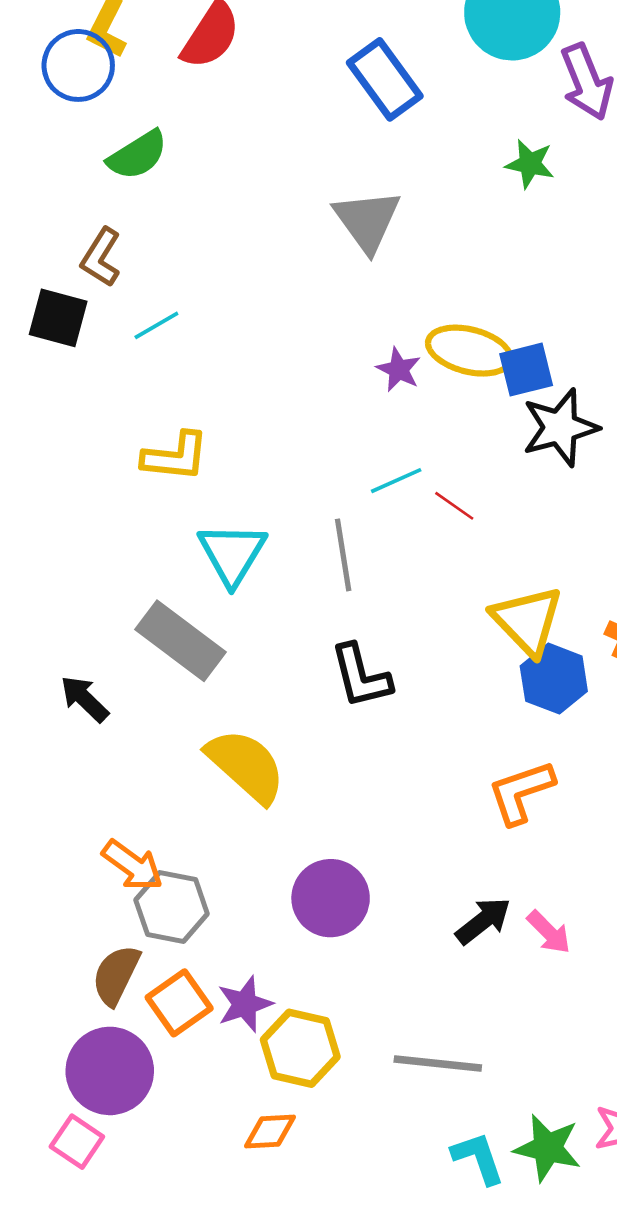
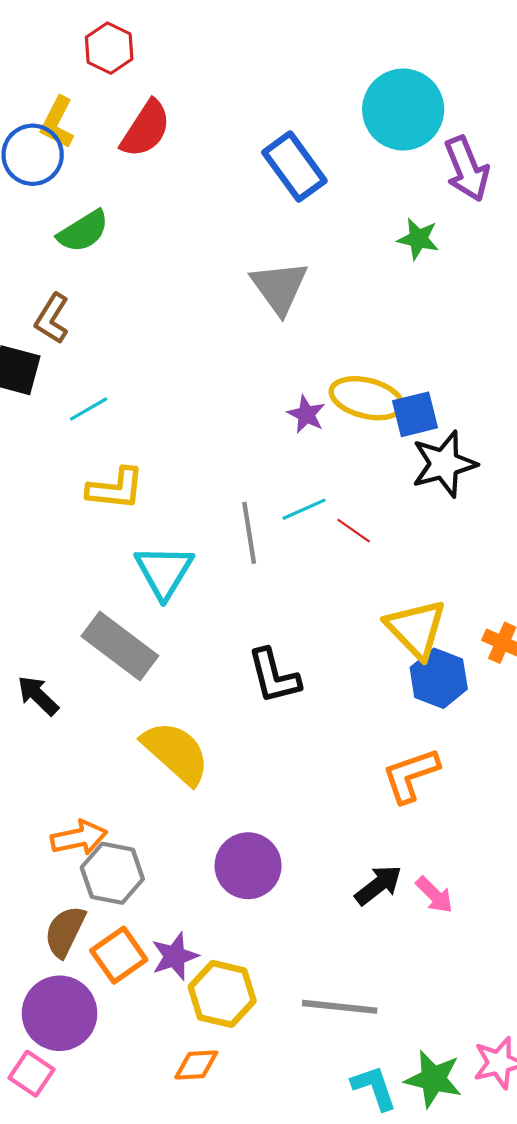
cyan line: (156, 325) -> (89, 409), moved
gray line: (343, 555) -> (249, 533), moved
orange arrow: (132, 865) -> (79, 838), turned -48

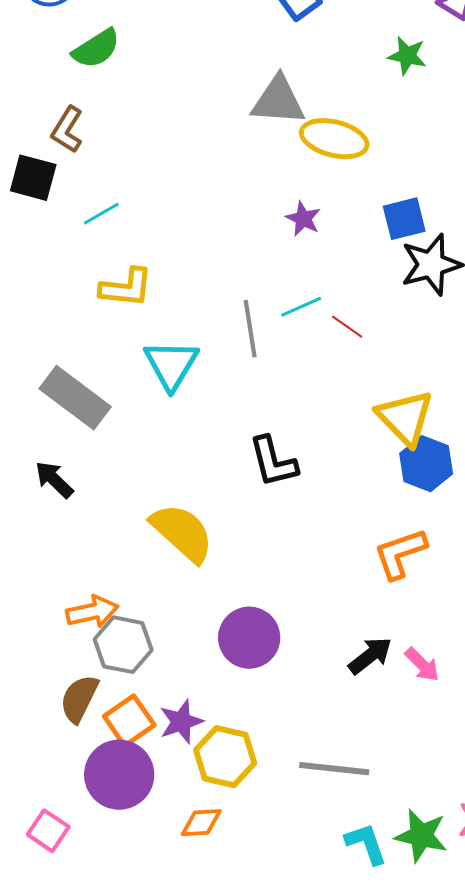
gray triangle: (279, 287) -> (278, 101), turned -50
yellow ellipse: (367, 398) -> (334, 139), moved
gray rectangle: (120, 646) -> (75, 398), moved
purple circle: (60, 1013) -> (119, 775), moved

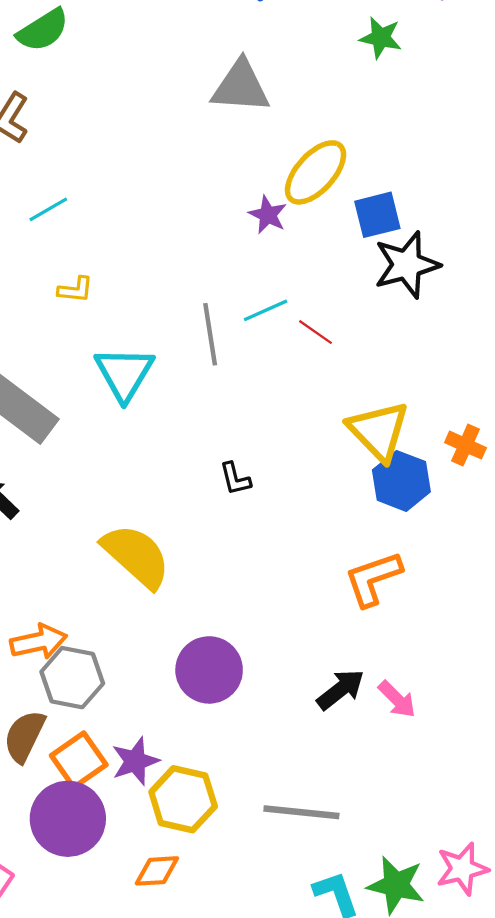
yellow ellipse: (334, 139) -> (316, 172), moved, turned -62
yellow L-shape: (126, 288) -> (75, 290), size x0.6
black L-shape: (273, 462) -> (235, 479), size x0.6

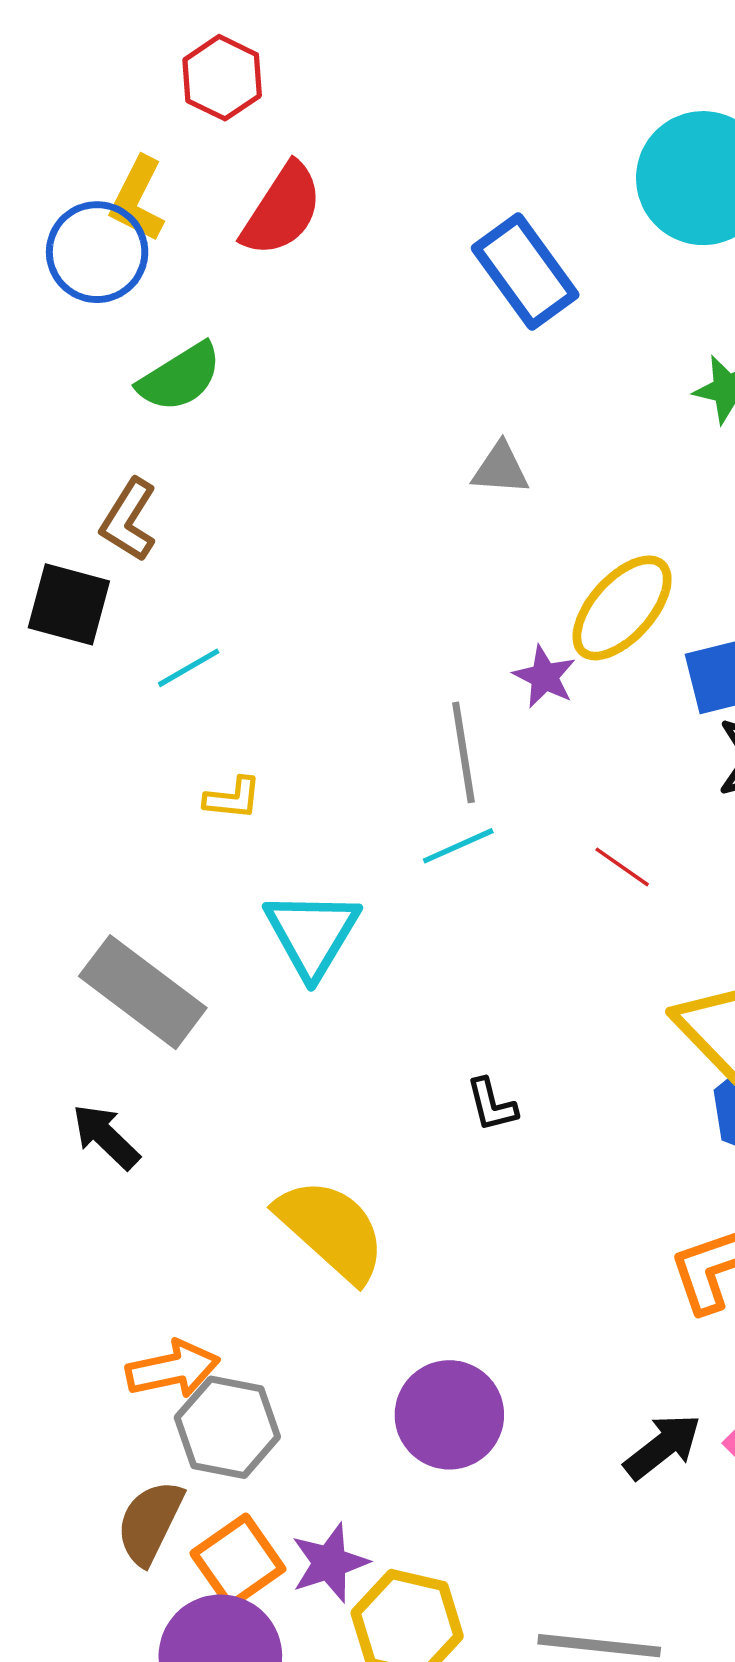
gray triangle: (241, 87) -> (500, 469), size x0.6
cyan line: (266, 310) -> (458, 846), moved
gray line: (210, 334) -> (463, 752), moved

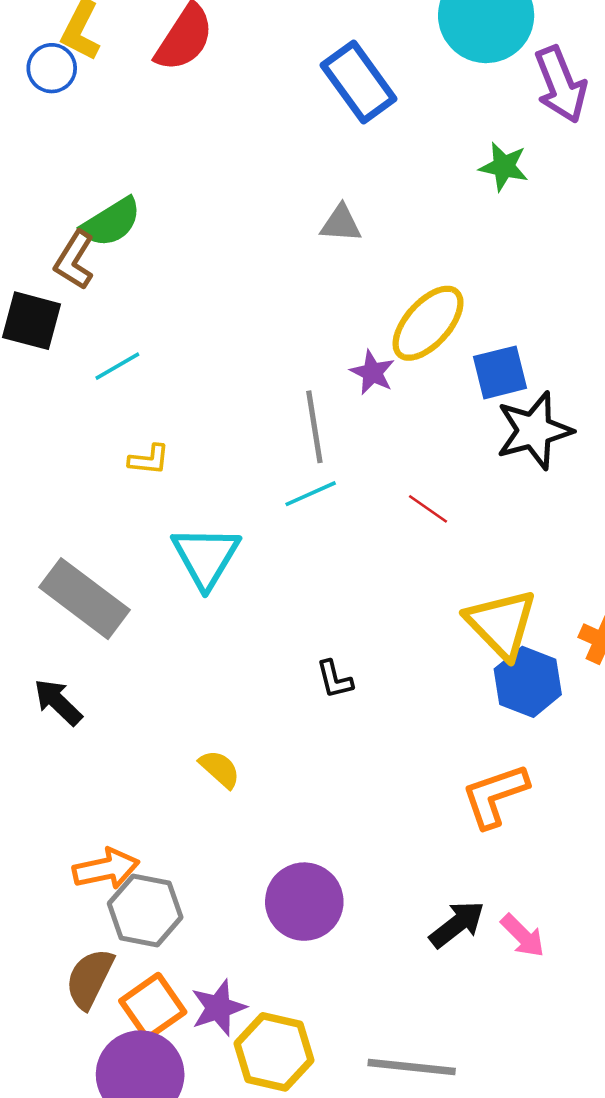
blue circle: (97, 252) -> (52, 68), size x0.7
green semicircle: (180, 377) -> (111, 222), moved
yellow semicircle: (331, 1230) -> (220, 769), size x0.5

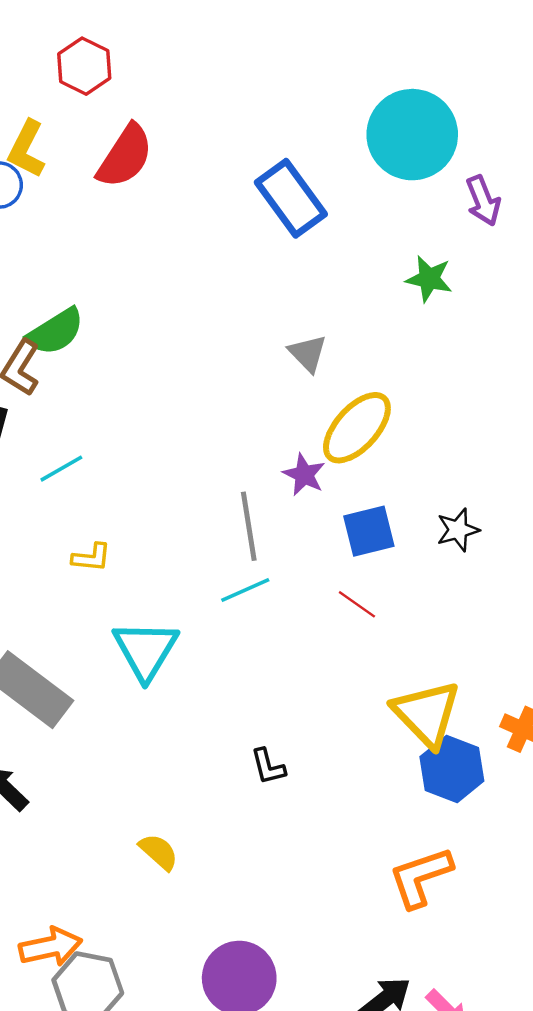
purple arrow: (561, 85) -> (483, 201), size x0.7
gray triangle: (341, 223) -> (308, 353), moved, turned 42
blue square: (500, 372) -> (369, 531), moved
black star: (534, 431) -> (458, 530), size x0.6

